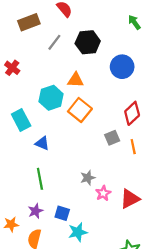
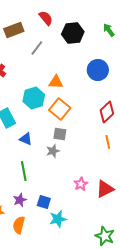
black hexagon: (88, 42) -> (73, 33), moved
gray square: (112, 138) -> (60, 134), moved, turned 32
gray star: (88, 178) -> (53, 151), moved

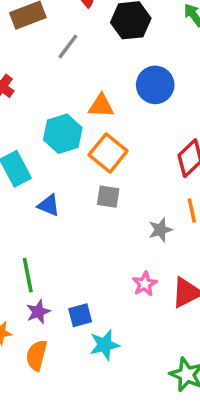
blue circle: (98, 70) -> (155, 85), moved
gray star: (53, 151) -> (160, 230), moved
green line: (24, 171) -> (28, 275), moved
blue square: (44, 202) -> (80, 315), turned -32

